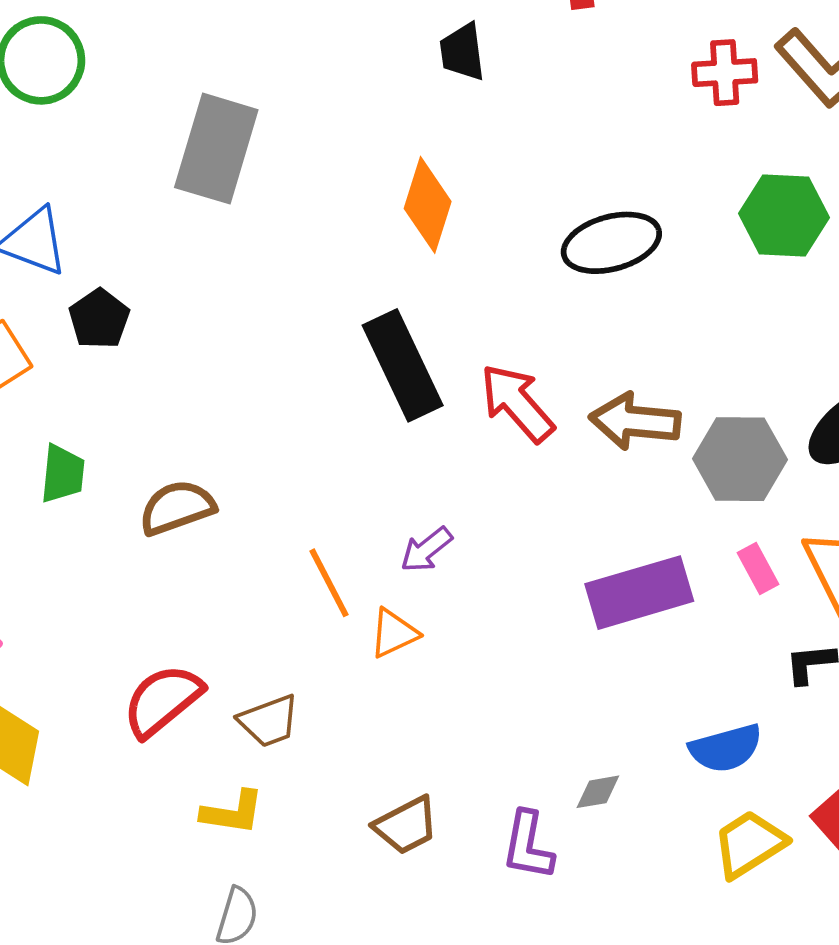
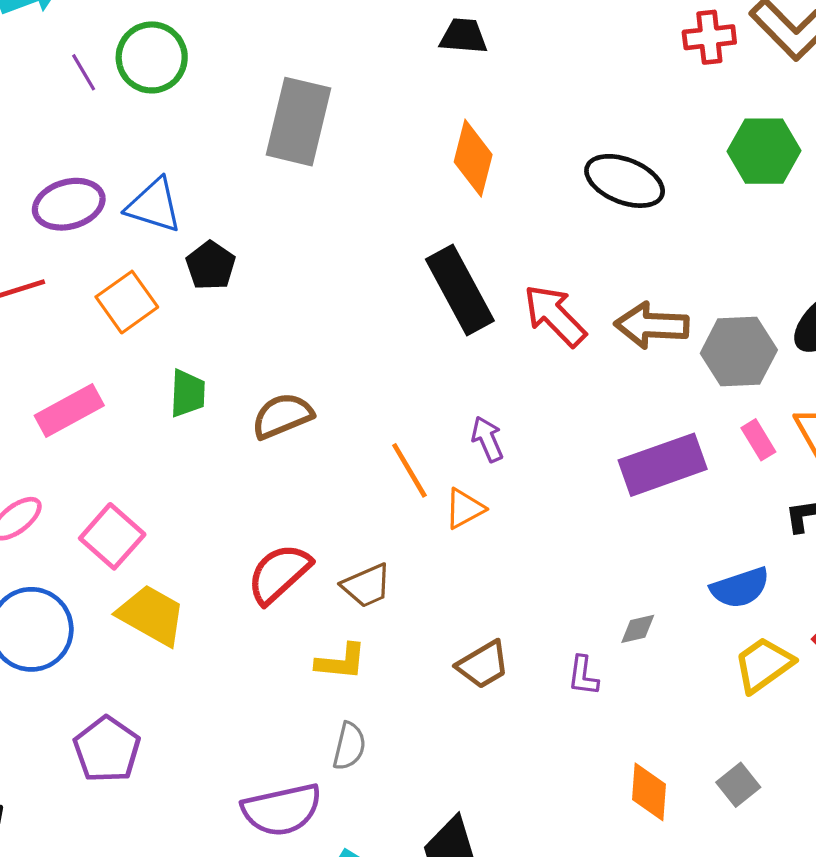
black trapezoid: (462, 52) -> (464, 36), moved, turned 105
black ellipse: (611, 243) -> (625, 181), turned 40
purple arrow: (426, 550) -> (487, 439), turned 108
purple L-shape: (528, 846) -> (583, 676), size x0.7

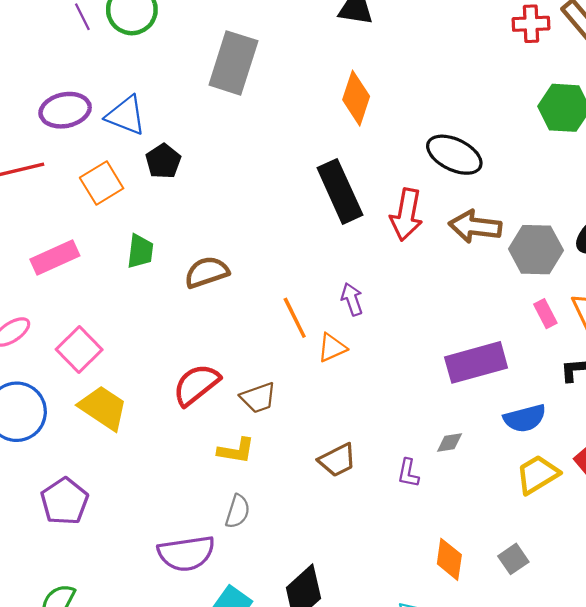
black ellipse: (625, 181) -> (454, 155), moved
red arrow: (555, 316) -> (406, 215), turned -129
purple rectangle: (663, 465) -> (476, 362), moved

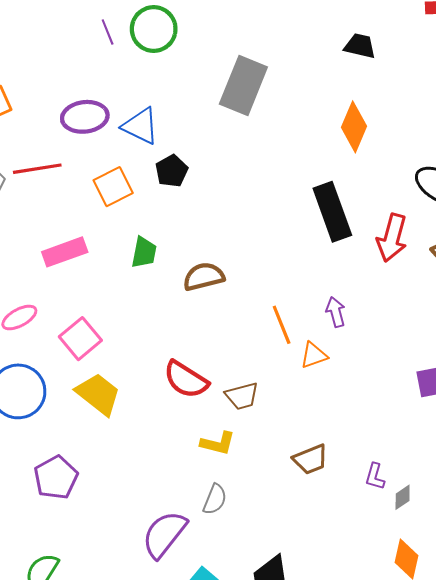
red semicircle: (196, 385) -> (186, 379), turned -114
gray diamond: (450, 442) -> (403, 497), moved, turned -30
purple semicircle: (186, 553) -> (164, 534), turned 132

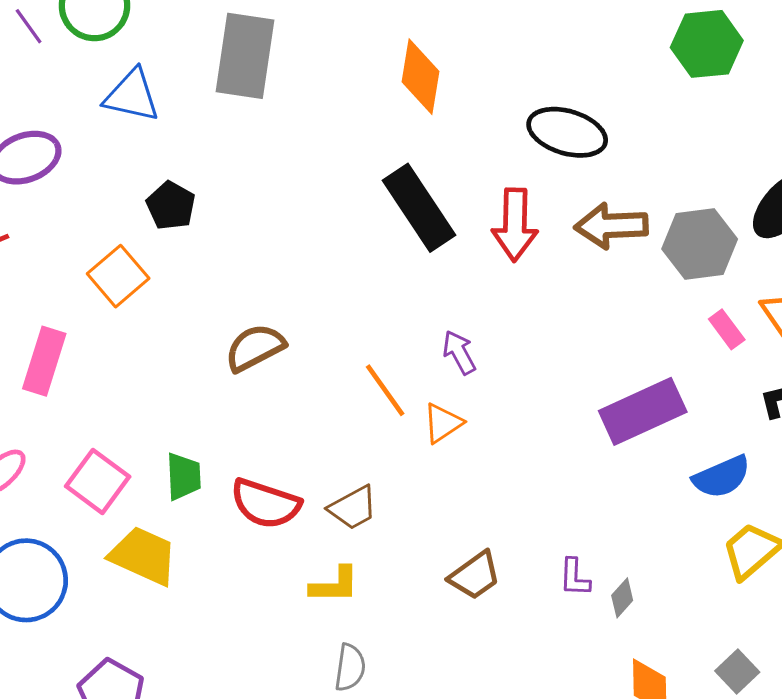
blue triangle: (140, 126) -> (132, 95), moved
orange square: (113, 187) -> (118, 276), moved
pink rectangle: (65, 252) -> (44, 361), turned -39
green trapezoid: (144, 252) -> (184, 476), moved

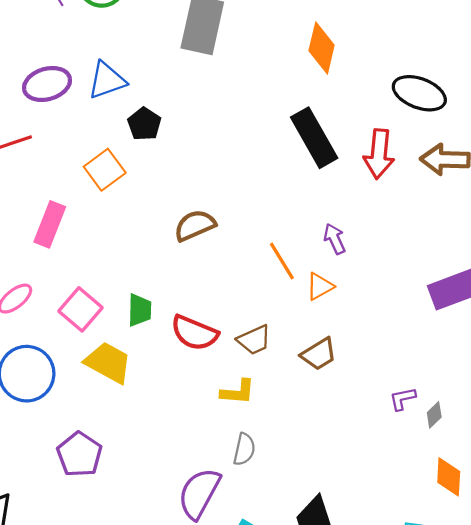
blue triangle: (132, 95) -> (107, 80), moved, turned -36
brown trapezoid: (475, 575) -> (319, 354), moved
purple L-shape: (575, 578) -> (403, 399), turned 72

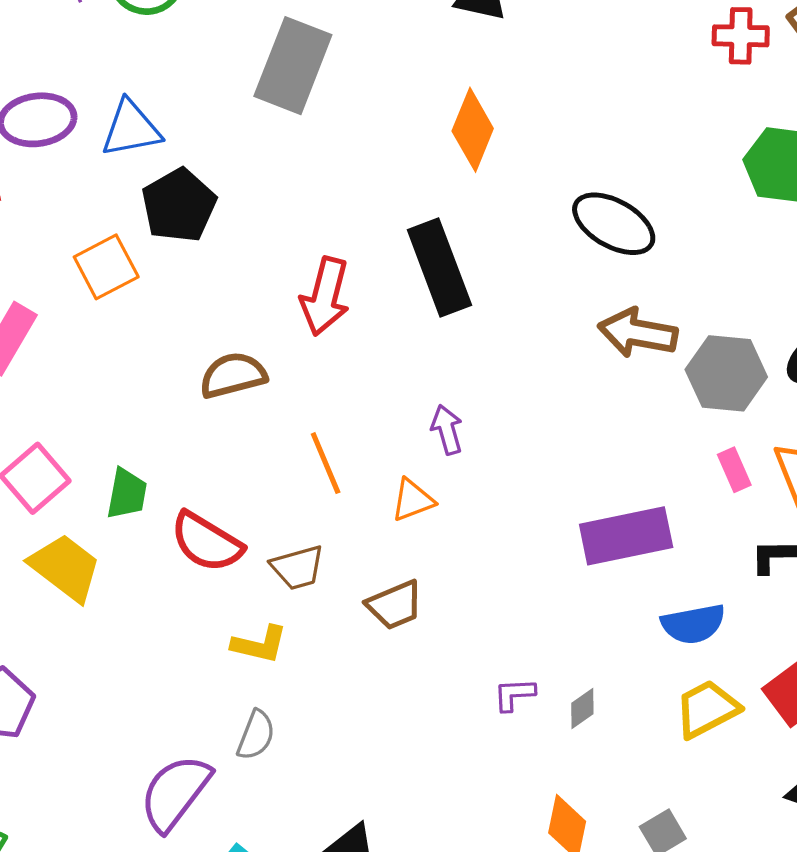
black pentagon: (144, 124) -> (179, 205), size x1.4
red arrow: (379, 154) -> (325, 296), moved
orange line: (282, 261) -> (326, 463), moved
gray diamond: (434, 415) -> (582, 708), moved

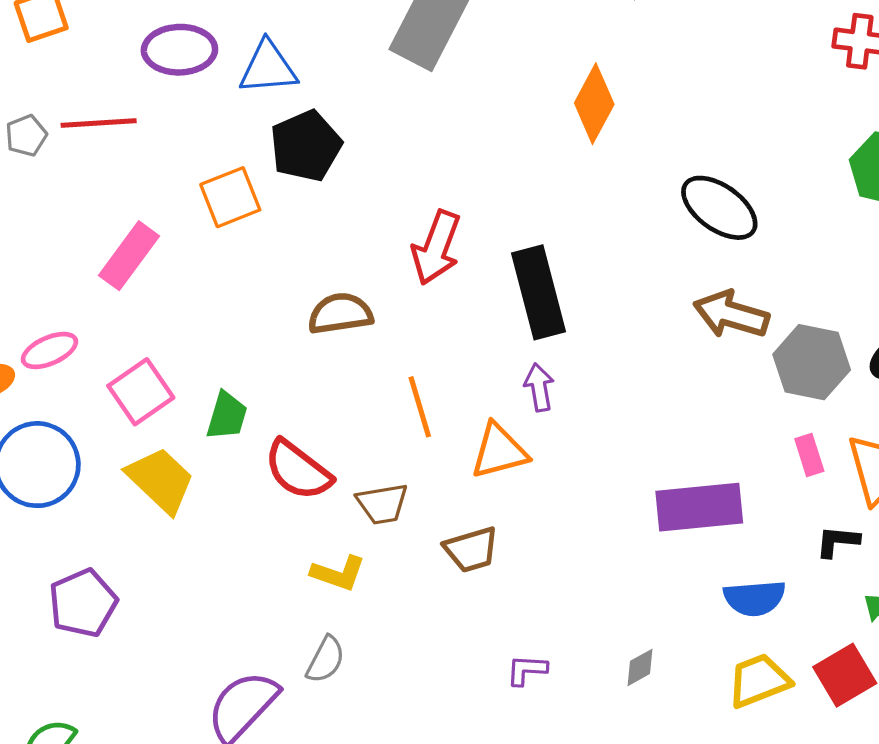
black rectangle: (439, 268) -> (538, 292), moved
orange triangle: (413, 500) -> (499, 451), size x1.4
purple L-shape: (514, 694) -> (527, 670), moved

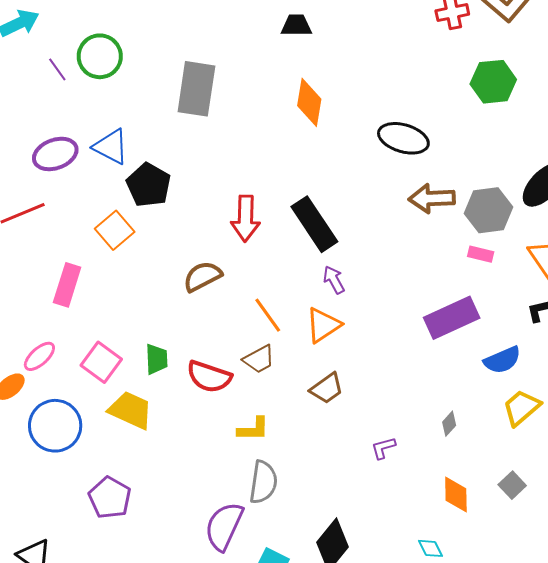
blue triangle: (268, 68) -> (111, 147), turned 51
pink rectangle: (809, 455) -> (481, 254), moved, turned -40
brown trapezoid: (382, 504) -> (259, 359), moved
gray semicircle: (326, 660) -> (263, 482), size x1.4

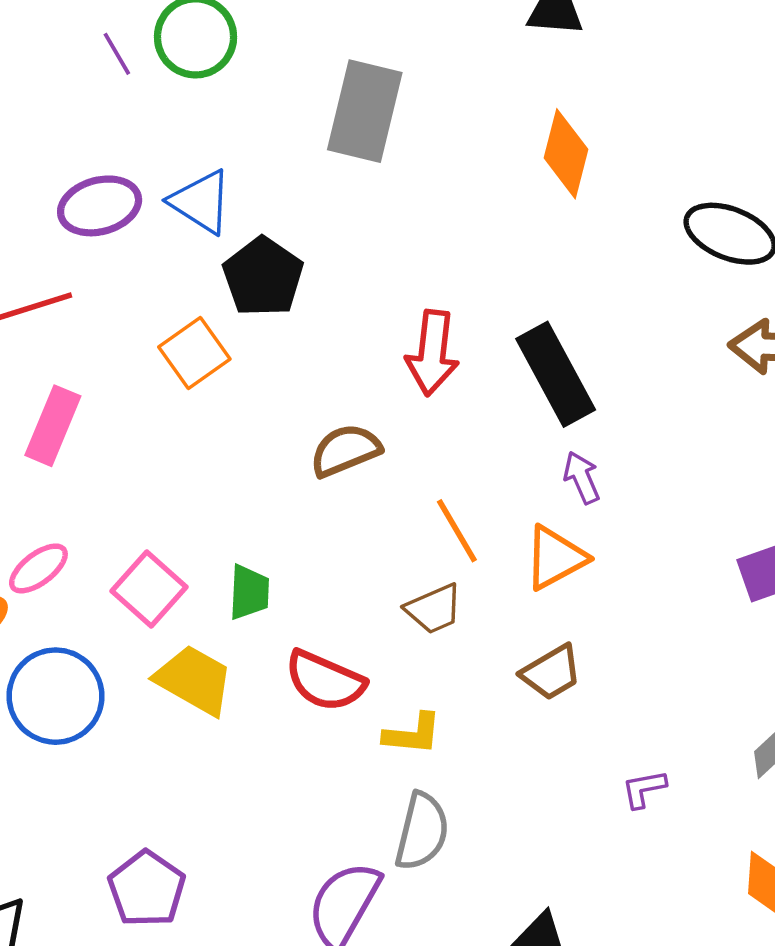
pink rectangle: (67, 285) -> (53, 426), moved
red semicircle: (209, 377) -> (325, 681), moved
purple pentagon: (110, 498) -> (147, 889), moved

